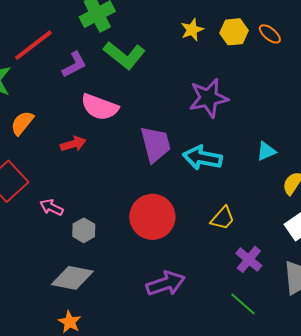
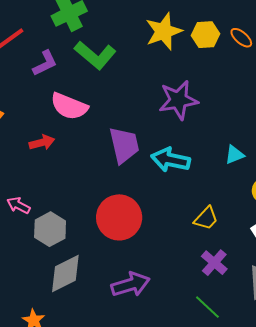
yellow star: (192, 30) -> (164, 31), size x1.6
yellow trapezoid: (223, 218) -> (206, 218), moved
gray hexagon: (84, 230) -> (50, 229), size x1.4
gray diamond: (72, 278) -> (65, 273), moved, turned -39

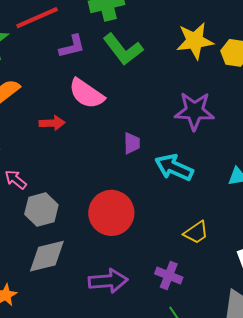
purple trapezoid: (124, 145) -> (132, 143), size x0.6
purple cross: (214, 263) -> (169, 275), moved, turned -32

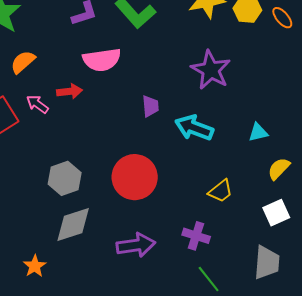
pink semicircle: (86, 94) -> (102, 60), turned -39
purple star: (194, 111) -> (211, 70), turned 30
pink arrow: (16, 179) -> (37, 104), moved

